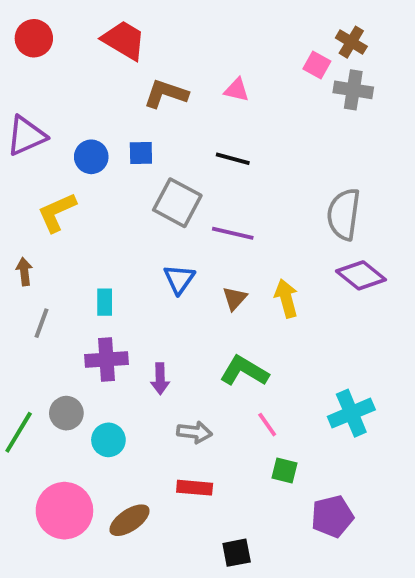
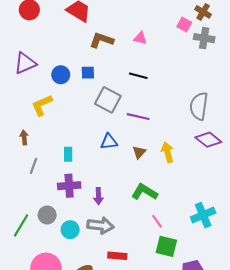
blue triangle: (179, 279) -> (109, 142), turned 48
gray arrow: (195, 432) -> (100, 225), moved, size x1.4
green square: (284, 470) -> (166, 246), size x1.5

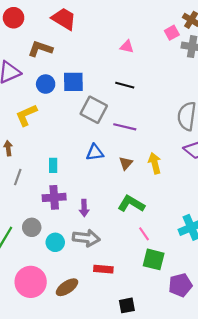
pink square: (184, 24) -> (172, 33), turned 32
brown L-shape: (102, 40) -> (40, 49), moved
blue square: (88, 73) -> (73, 82), size x1.5

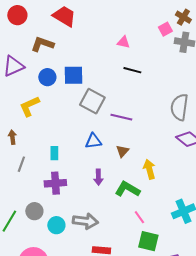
black line: (125, 85) -> (132, 70), moved
yellow arrow: (155, 163) -> (149, 169), moved
purple arrow: (84, 208) -> (98, 177), moved

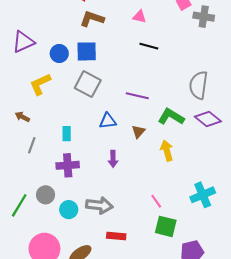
brown L-shape: (42, 44) -> (92, 19), moved
gray square: (92, 101) -> (88, 84), moved
brown arrow: (12, 137) -> (22, 117), turned -56
green L-shape: (127, 189) -> (171, 117), moved

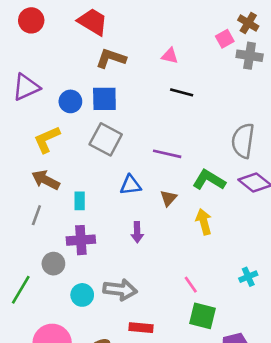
brown arrow: (22, 117) -> (46, 180), moved, size x1.5
gray circle: (46, 195) -> (53, 264), moved
cyan cross: (203, 195) -> (248, 277), size x0.6

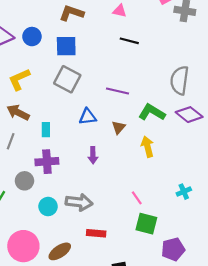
blue circle: (70, 101) -> (32, 37), moved

